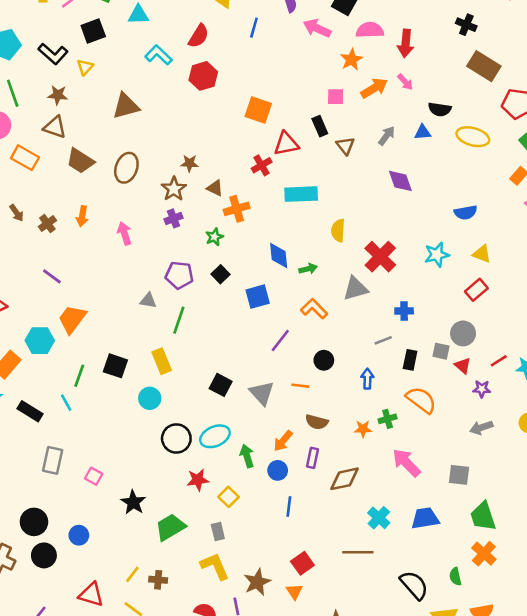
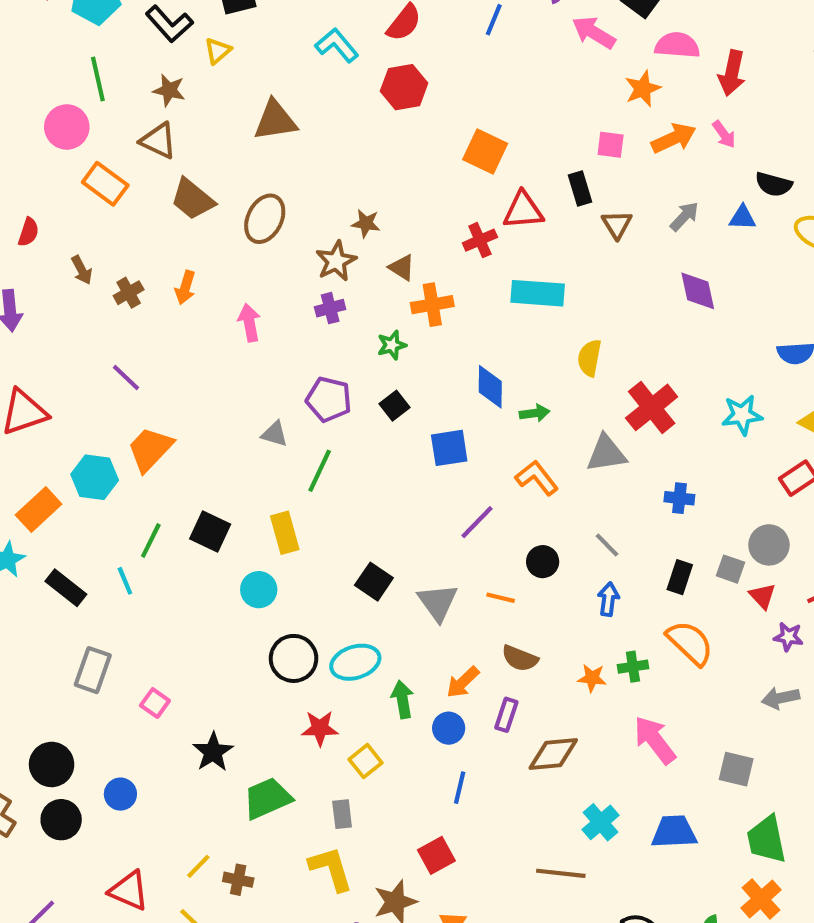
gray line: (383, 340) -> (607, 545), moved, turned 60
red square: (302, 563) -> (436, 855), moved

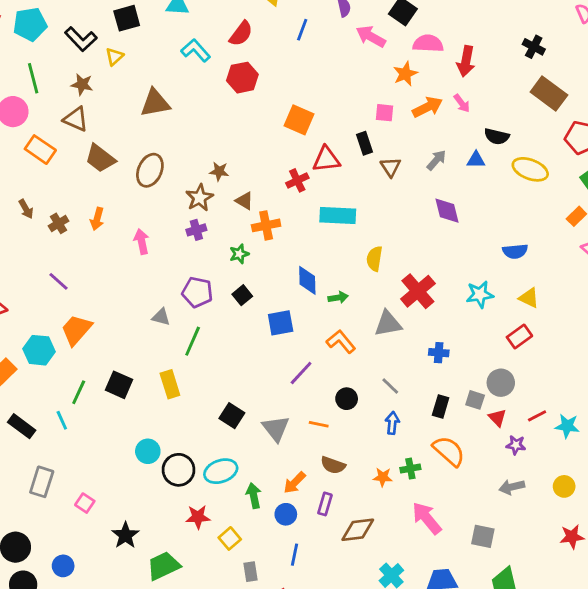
cyan circle: (259, 590) -> (148, 451), moved
gray rectangle: (342, 814) -> (250, 572), moved

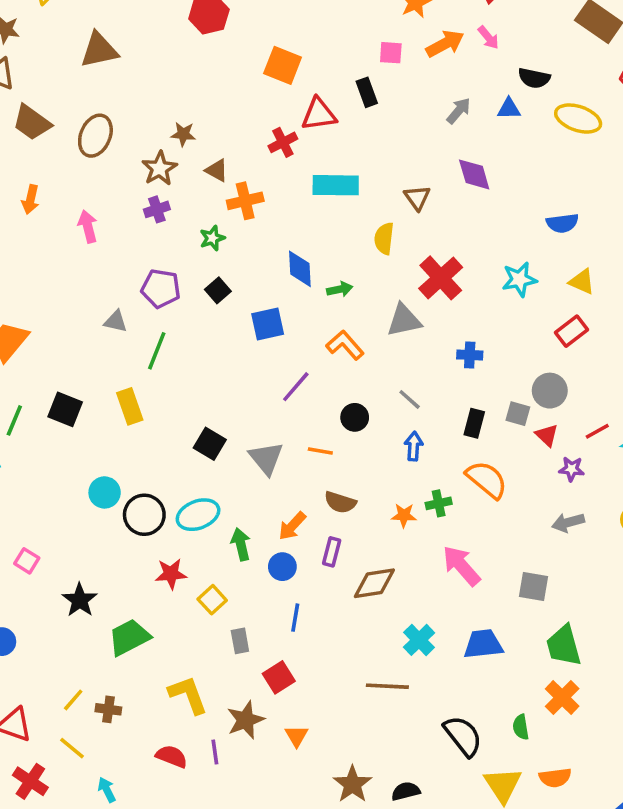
brown triangle: (391, 167) -> (417, 198), moved

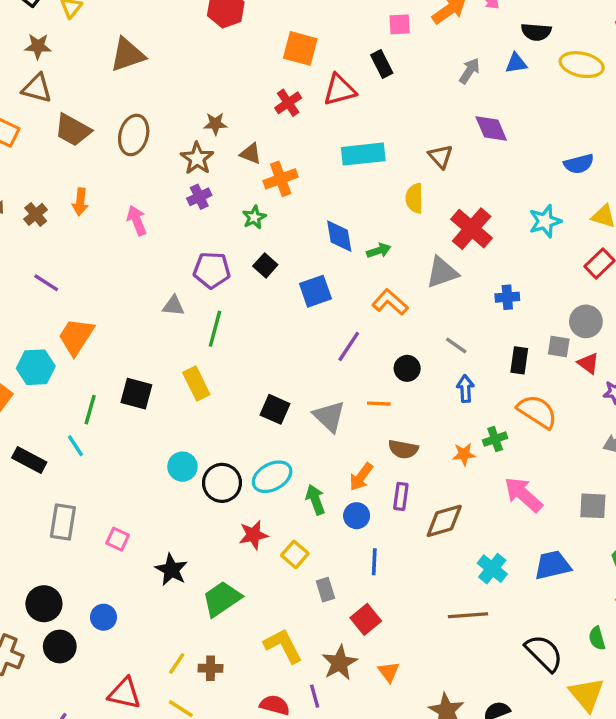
red cross: (283, 142) -> (288, 103), moved

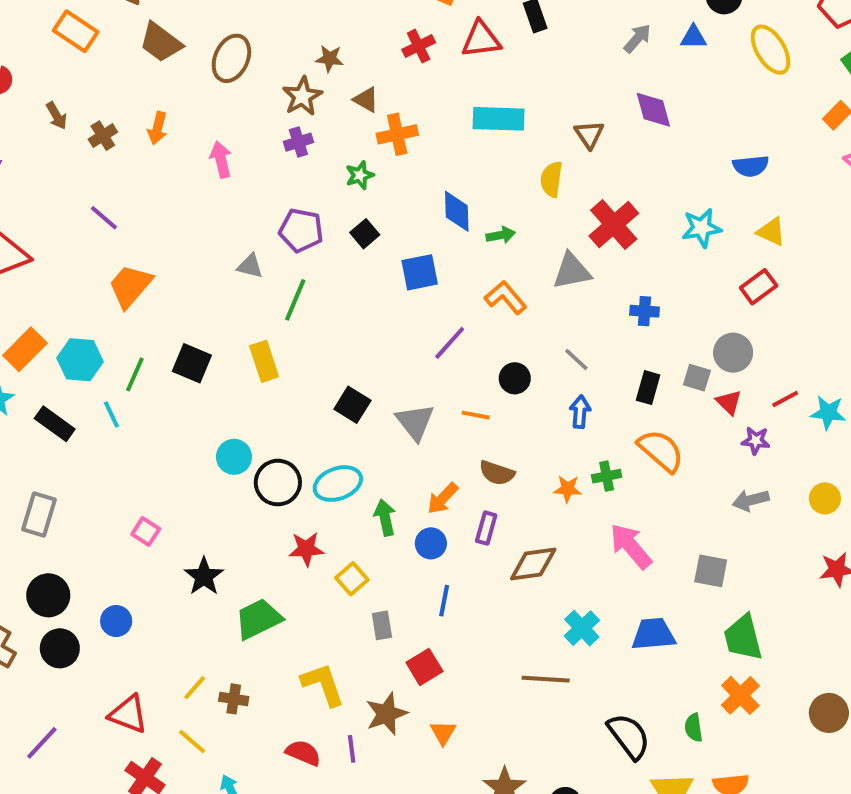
yellow ellipse: (582, 65) -> (771, 50), turned 39
cyan hexagon: (36, 367) -> (80, 360), moved
gray rectangle: (63, 522) -> (39, 515), moved

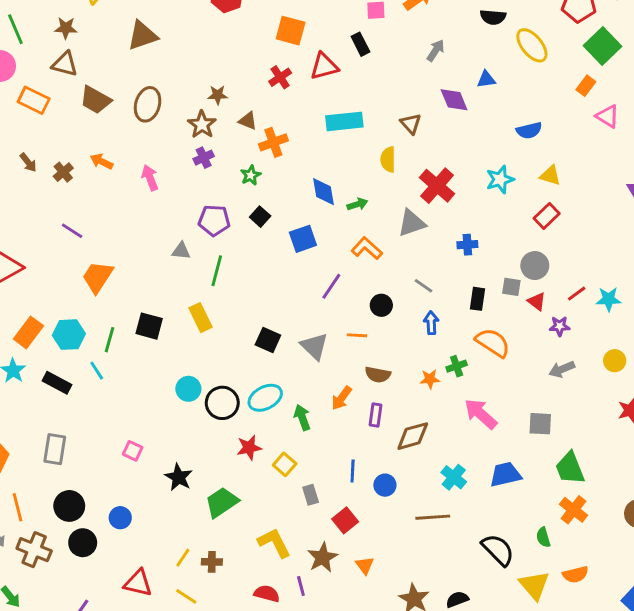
blue triangle: (694, 37) -> (486, 79), moved
orange arrow: (158, 128) -> (102, 161), turned 110
blue circle: (431, 543) -> (385, 485), moved

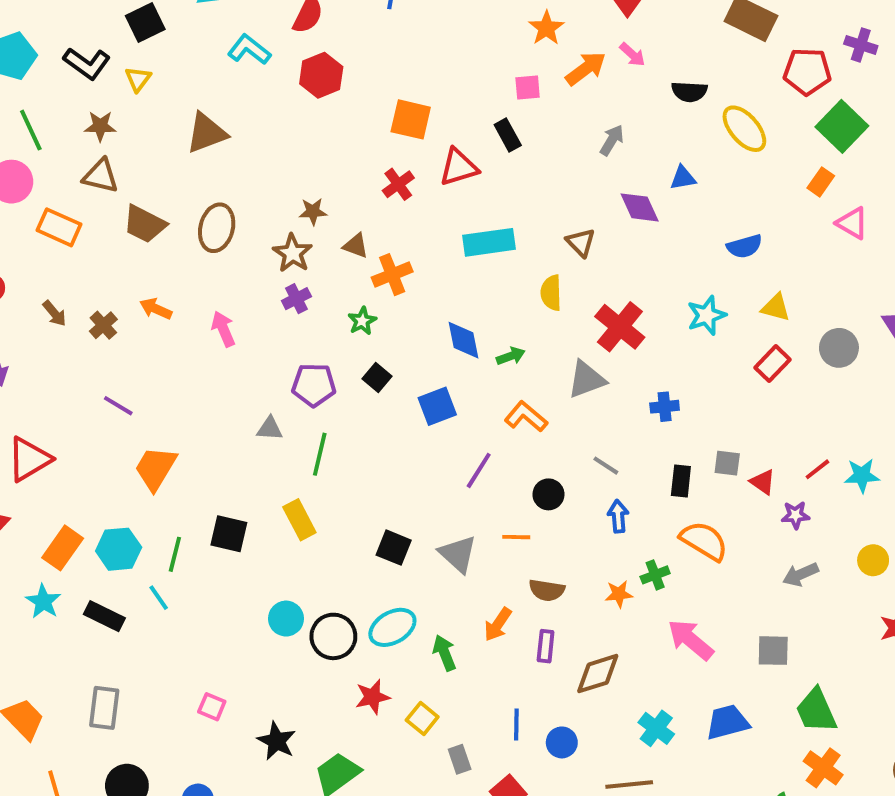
gray circle: (535, 266) -> (839, 348), moved

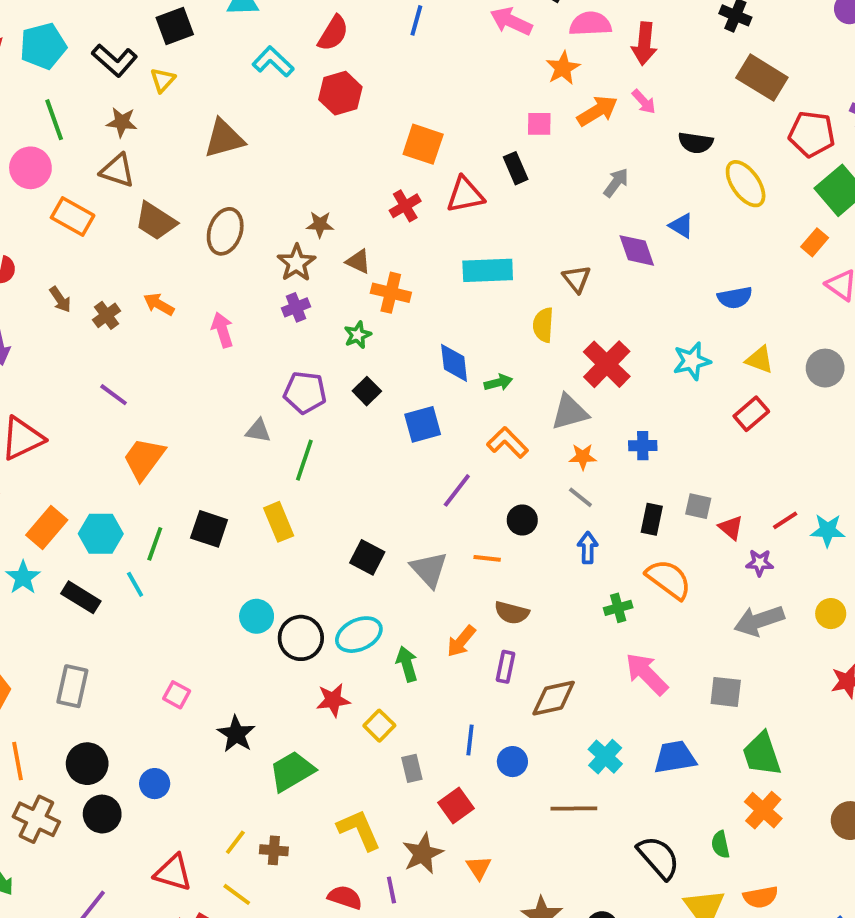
blue triangle: (683, 178) -> (681, 226), turned 36
orange cross: (392, 275) -> (391, 293), turned 30
gray circle: (839, 348) -> (825, 368), moved
gray arrow: (801, 574) -> (759, 621), size x1.4
orange star: (619, 594) -> (583, 457), moved

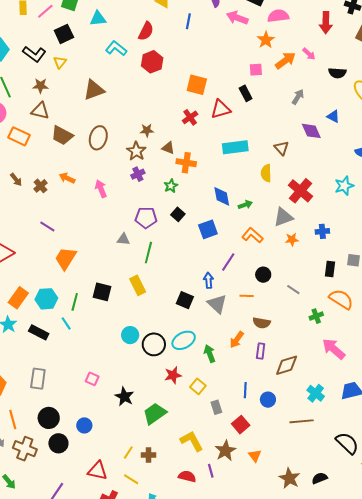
red arrow: (644, 44) -> (326, 23), moved
gray line: (580, 497) -> (293, 290), moved
blue arrow: (588, 548) -> (208, 280), moved

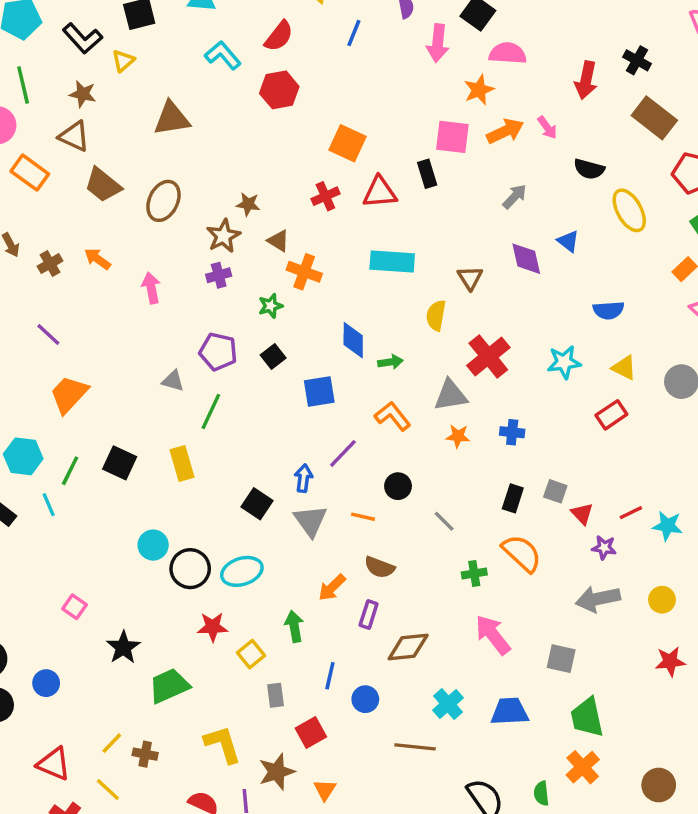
pink arrow: (237, 18) -> (438, 43), turned -115
pink square: (256, 70) -> (452, 137), size x1.5
green arrow: (210, 354) -> (294, 626), moved

